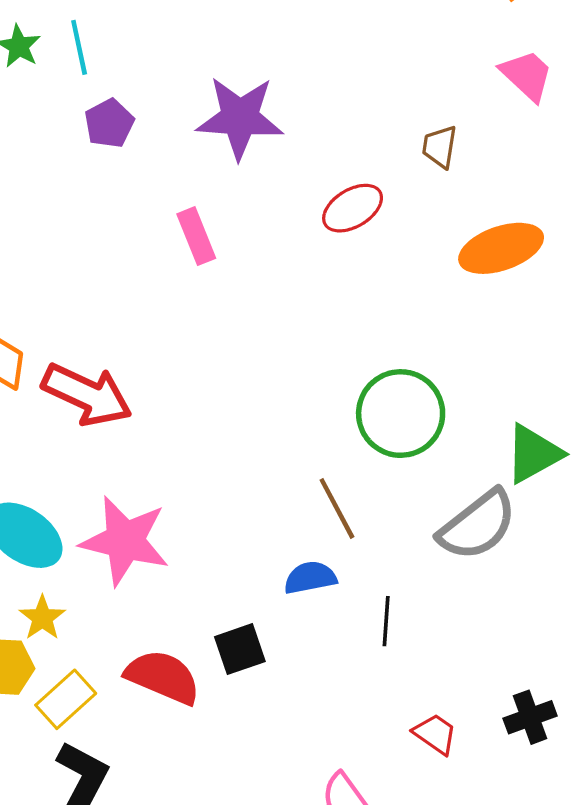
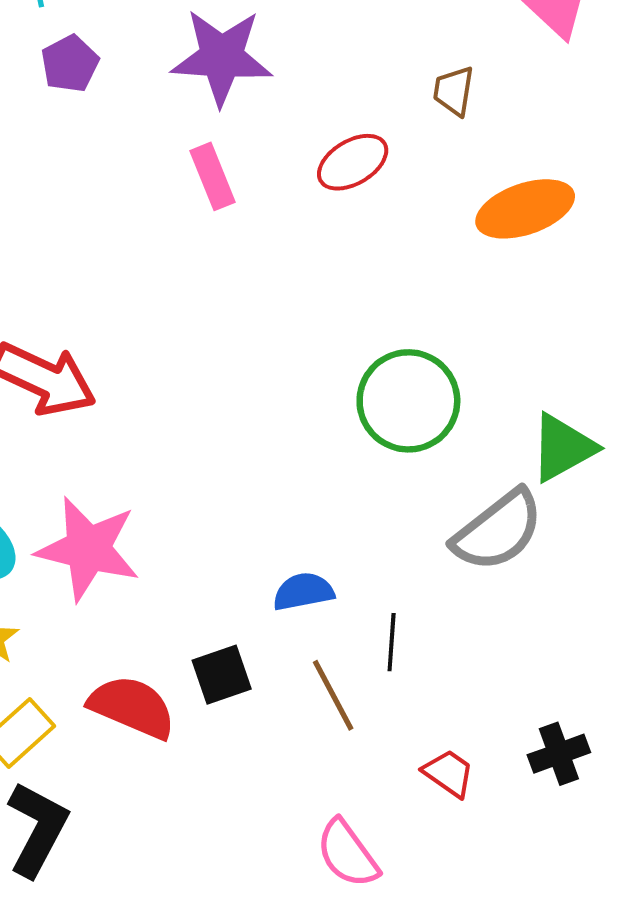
pink rectangle: (196, 236) -> (213, 176), moved
brown line: (337, 508) -> (333, 695), moved

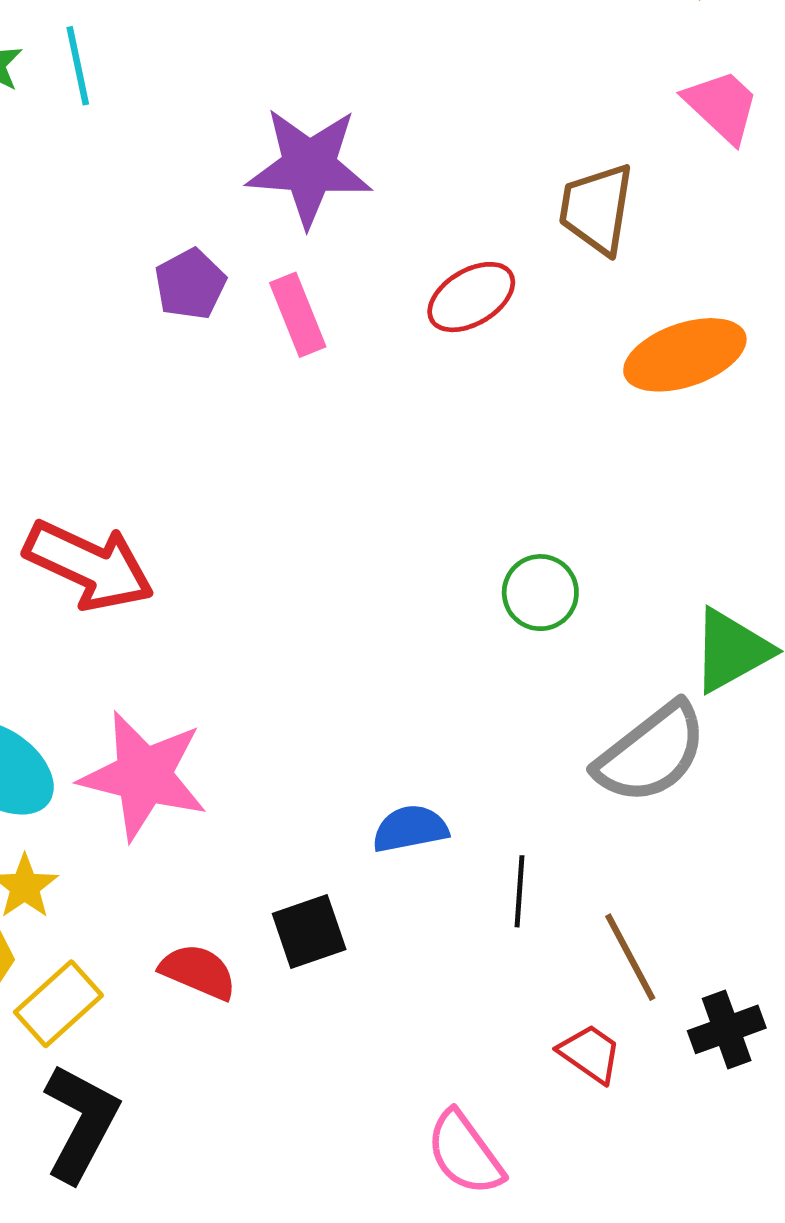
purple pentagon: (70, 64) -> (190, 284), moved
brown trapezoid: (454, 91) -> (597, 209), size x1.5
green circle: (408, 401) -> (540, 593), size x0.6
brown line: (333, 695) -> (630, 957), moved
red semicircle: (132, 707) -> (198, 972), size x0.7

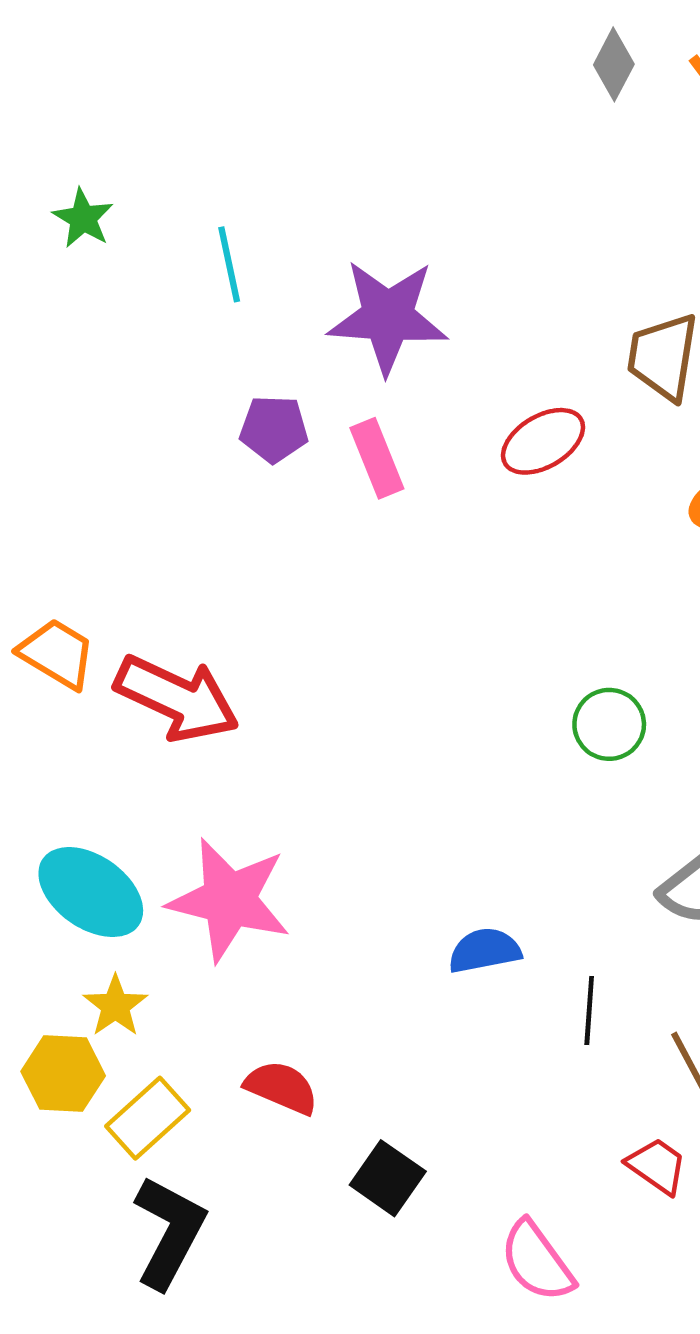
cyan line: (78, 66) -> (229, 264), moved
purple pentagon: (190, 284) -> (274, 429), turned 30
black square: (309, 931) -> (388, 1178), moved, turned -36

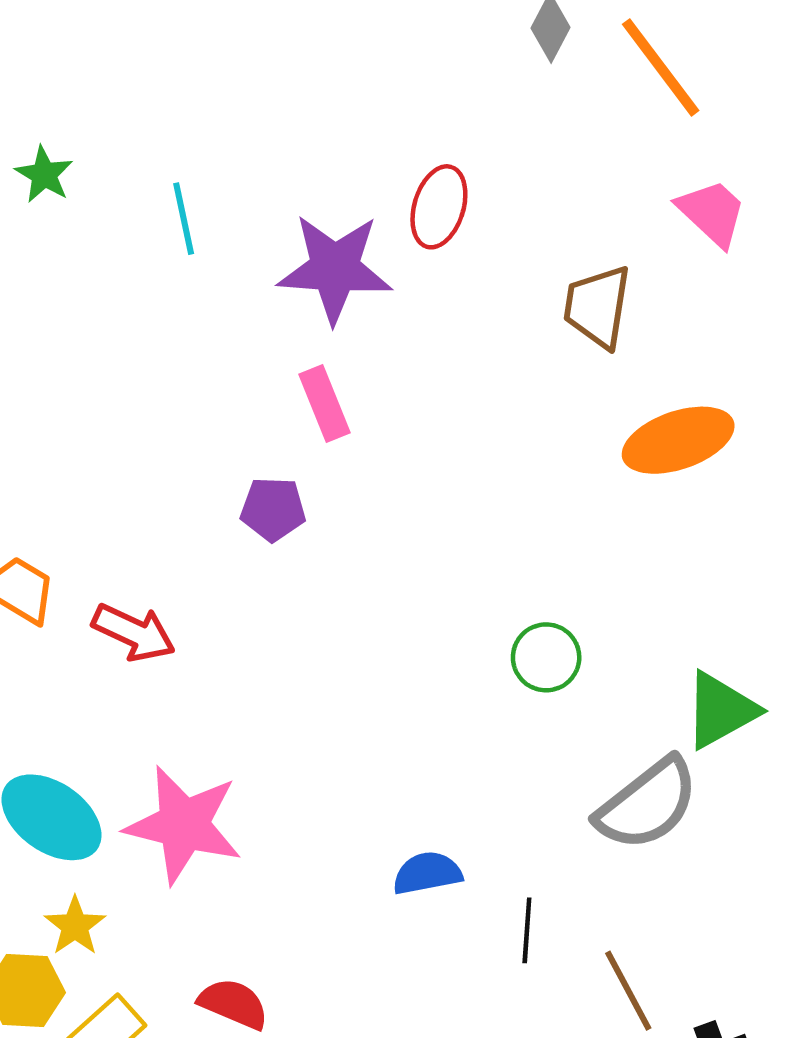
purple pentagon: (274, 429) -> (273, 509), moved
red ellipse: (543, 441) -> (439, 207), moved, turned -42
red arrow: (177, 698) -> (134, 632), size x0.7

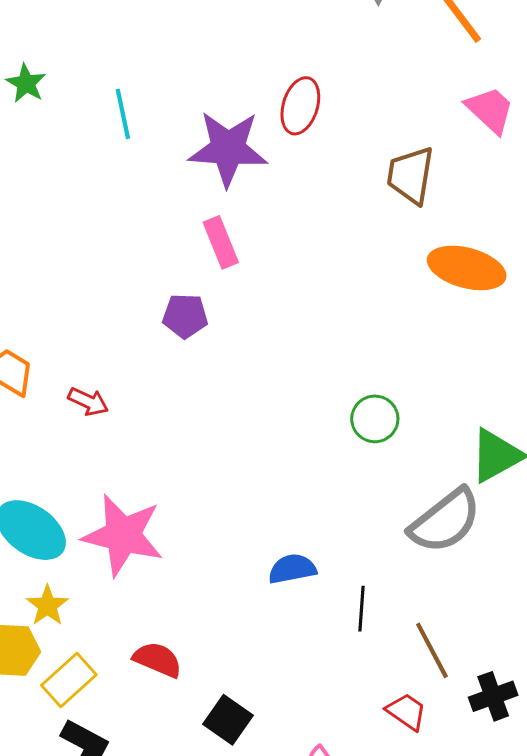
orange ellipse: (678, 440) -> (467, 268), turned 34
red arrow: (134, 632) -> (88, 402), size x0.7

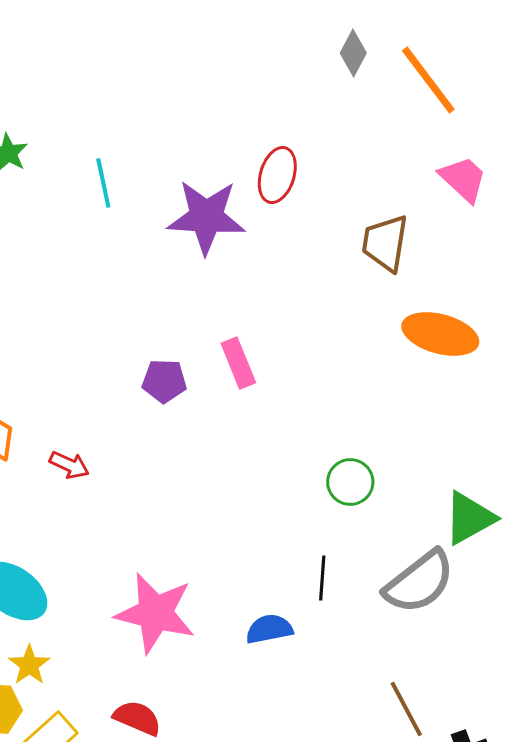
pink rectangle: (221, 242) -> (238, 363), moved
pink star: (123, 535) -> (155, 613), moved
black line: (362, 609) -> (322, 578), moved

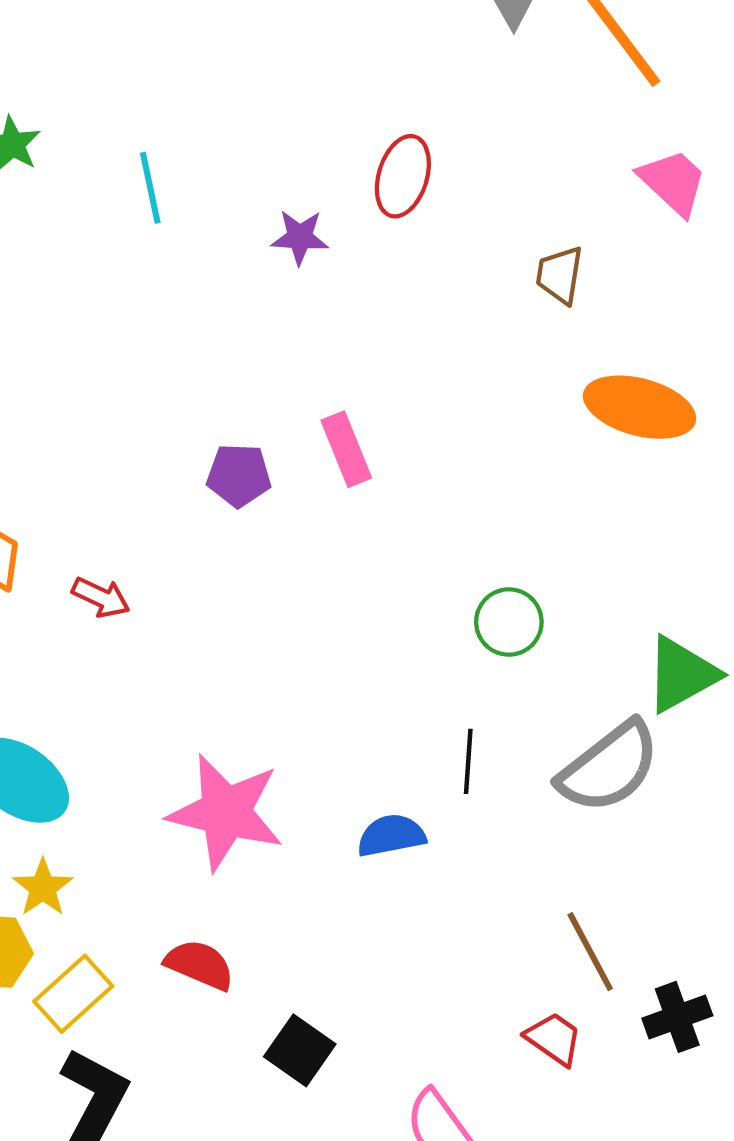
purple star: (206, 217) -> (300, 237), size x0.5
brown trapezoid: (385, 243) -> (560, 275), size x0.7

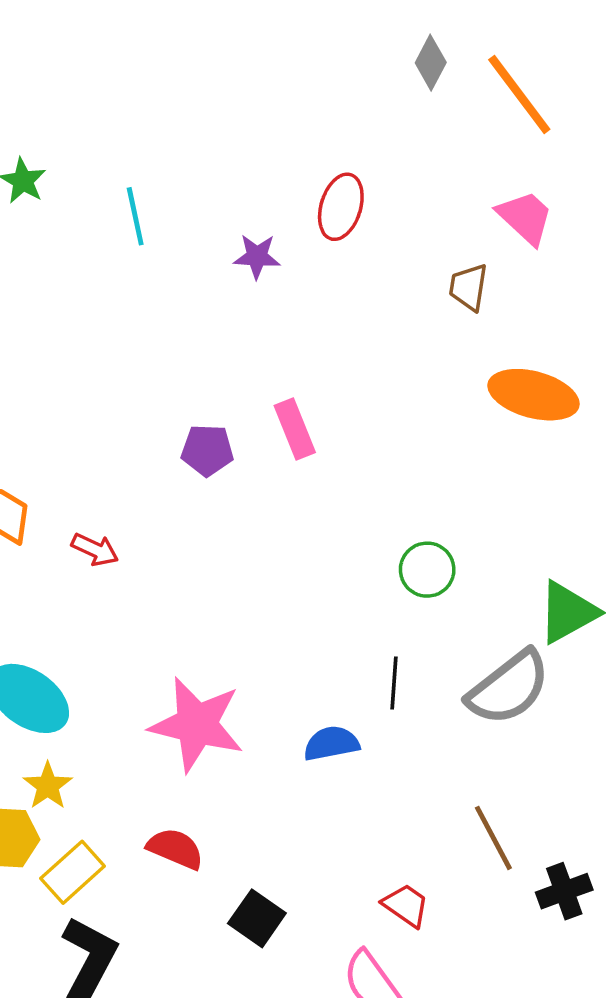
pink trapezoid: (673, 182) -> (525, 217), moved
red trapezoid: (554, 1039) -> (406, 905), moved

